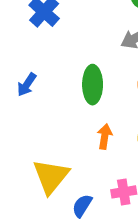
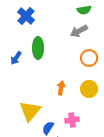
green ellipse: (93, 85) -> (38, 48), moved

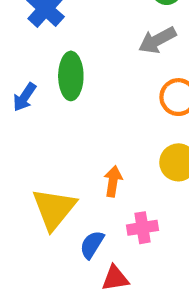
orange arrow: (61, 88) -> (113, 181), moved

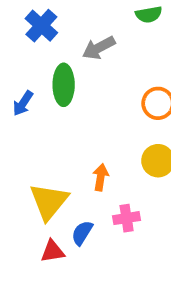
gray arrow: (157, 40) -> (99, 48), moved
red triangle: (115, 278) -> (53, 251), moved

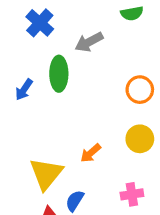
orange arrow: (101, 177) -> (91, 153), turned -140
pink cross: (127, 218) -> (132, 194), moved

